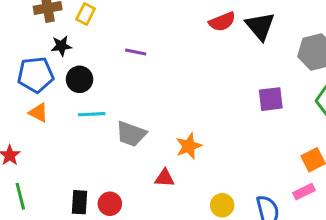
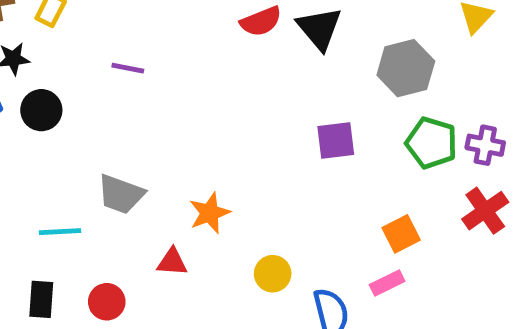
cyan line: (92, 114) -> (60, 232), moved
red circle: (110, 204) -> (107, 302), moved
yellow circle: (222, 205) -> (273, 274), moved

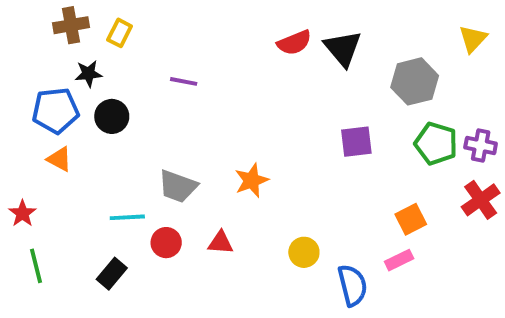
orange star: (210, 213) -> (252, 180), moved
black rectangle: (41, 299) -> (112, 274), turned 36
red circle: (107, 302) -> (166, 243), moved

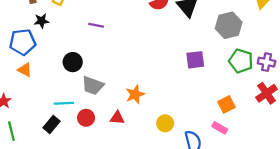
black circle: (112, 116) -> (73, 62), moved
orange star: (252, 180) -> (135, 94), moved
pink rectangle: (399, 260) -> (220, 128), turned 56
black rectangle: (112, 274) -> (52, 124), moved

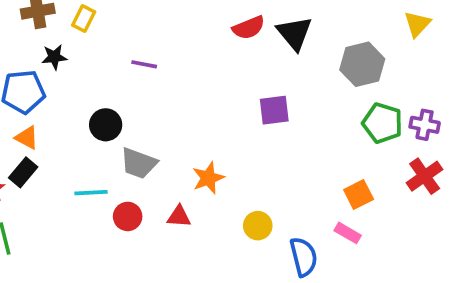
purple square: (195, 60) -> (274, 110), moved
black rectangle: (52, 124) -> (23, 172), moved

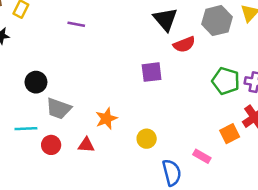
red semicircle: (249, 28) -> (184, 44), moved
purple line: (144, 64) -> (76, 24), moved
gray hexagon: (362, 64) -> (217, 21), moved
orange square: (359, 194) -> (230, 134), moved
yellow circle: (258, 226) -> (147, 139), moved

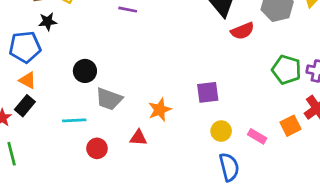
purple square: (152, 72) -> (208, 92), moved
yellow circle: (147, 139) -> (221, 131), moved
red circle: (51, 145) -> (97, 148), moved
pink rectangle: (202, 156) -> (257, 136), moved

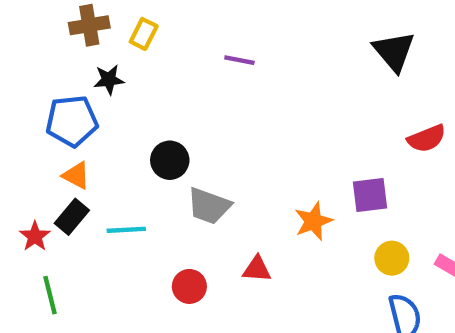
red semicircle: (242, 31) -> (427, 138), moved
orange star: (160, 110) -> (313, 221), moved
cyan line: (74, 120) -> (126, 230), moved

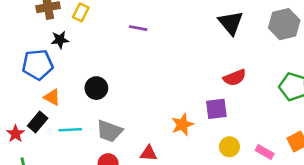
red semicircle: (427, 138) -> (235, 78), moved
orange triangle: (76, 175) -> (52, 97), moved
gray trapezoid: (209, 206) -> (109, 131), moved

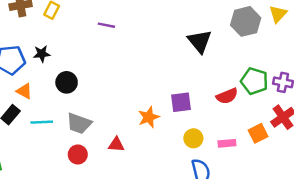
black triangle: (231, 23) -> (200, 41), moved
black star: (60, 40) -> (42, 54), moved
red semicircle: (235, 78) -> (227, 96), moved
pink rectangle: (265, 152) -> (227, 143), turned -35

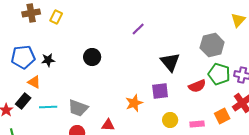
gray hexagon: (246, 21) -> (212, 45), moved
purple line: (106, 25) -> (138, 29), moved, turned -56
black triangle: (200, 41) -> (170, 62), moved
black star: (42, 54) -> (48, 60), moved
black circle: (67, 82) -> (92, 57), moved

